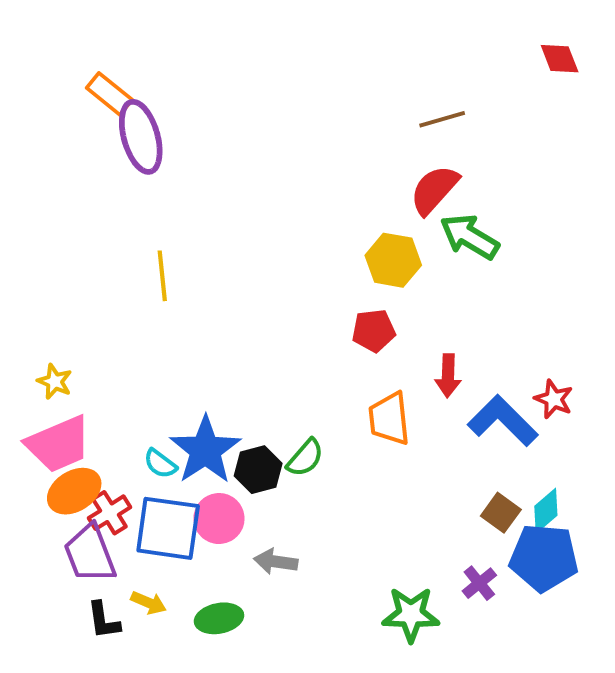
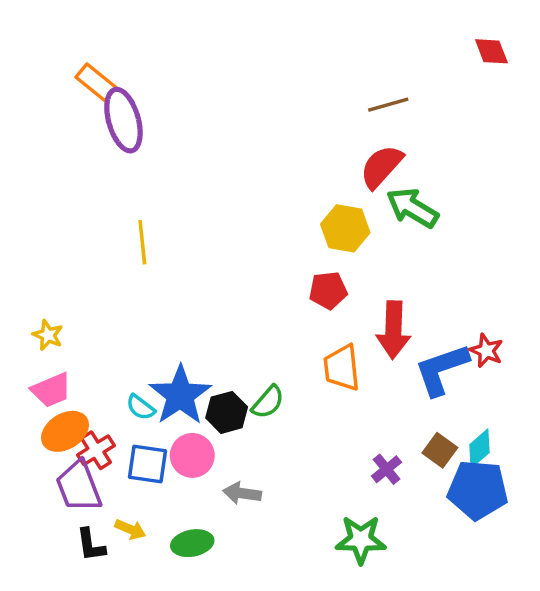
red arrow: (448, 376) -> (393, 330), size x1.5
blue L-shape: (503, 421) -> (442, 369), turned -64
pink trapezoid: (59, 444) -> (51, 390), size x0.7
blue square: (168, 528) -> (148, 464), size x0.7
purple cross: (479, 583) -> (387, 469), moved

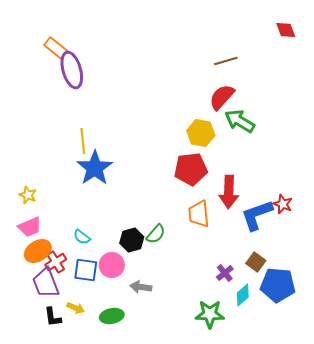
red pentagon: (328, 290) -> (191, 169), size x1.5
blue star: (180, 395) -> (95, 168), moved
cyan diamond: (479, 449) -> (243, 295), moved

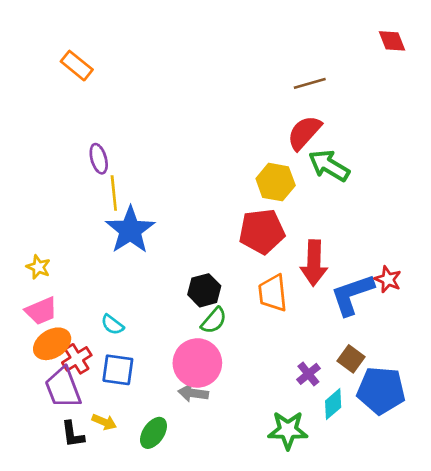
purple ellipse: (72, 70) -> (99, 159), moved, size x0.6
black hexagon: (132, 240) -> (204, 290), moved
pink circle: (112, 265) -> (197, 363), moved, size x1.4
green ellipse: (112, 316) -> (154, 433), turned -45

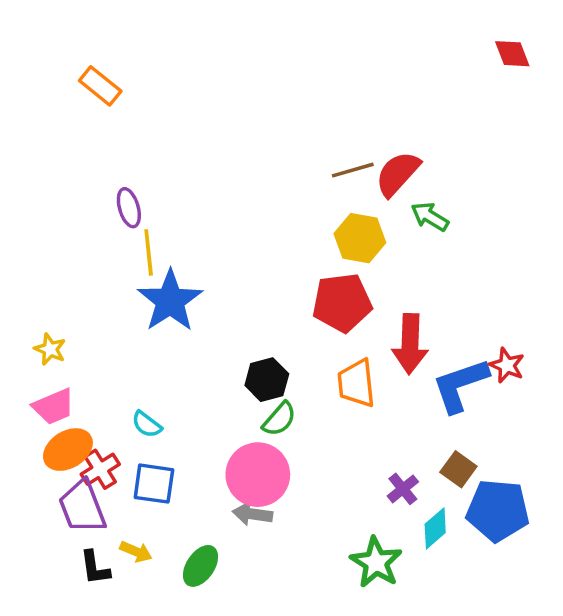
brown line: (310, 83) -> (353, 170), moved
green arrow: (329, 166) -> (430, 217), size x0.7
green star: (288, 430) -> (376, 562), turned 30

